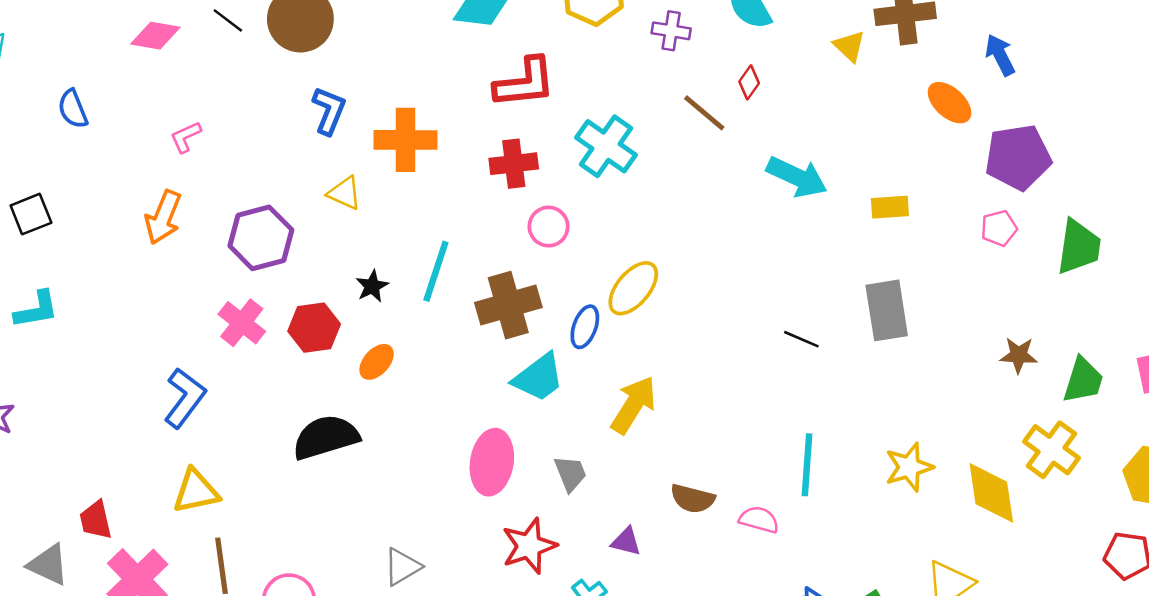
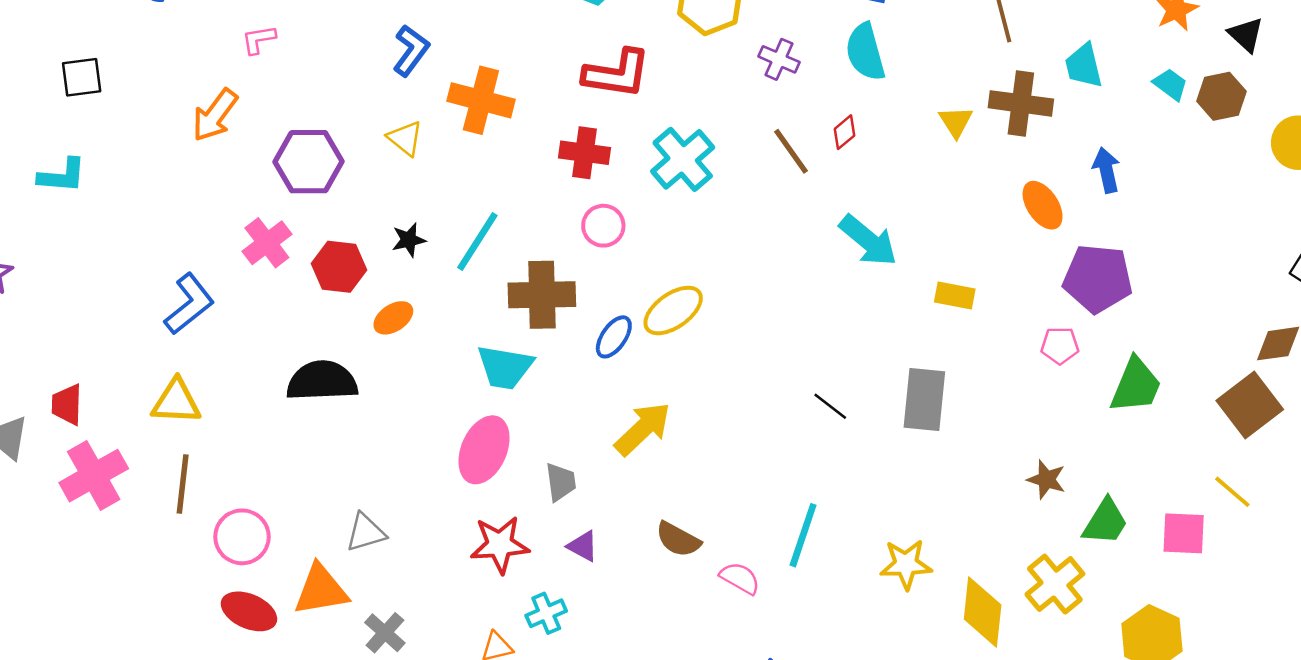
cyan trapezoid: (539, 378) -> (505, 367), moved, turned 32
purple triangle: (626, 542) -> (583, 546), moved

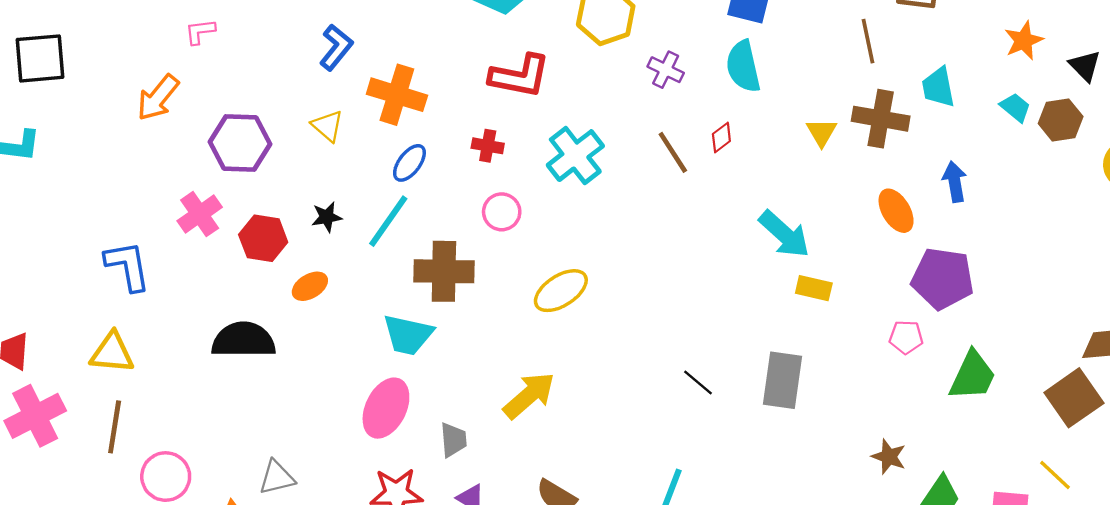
black square: (82, 77) -> (40, 58), size x1.4
red cross: (585, 153) -> (488, 146), size x0.7
cyan arrow: (868, 241) -> (784, 234), moved
blue L-shape: (189, 304) -> (128, 266), turned -64
blue ellipse: (614, 337) -> (409, 163), moved

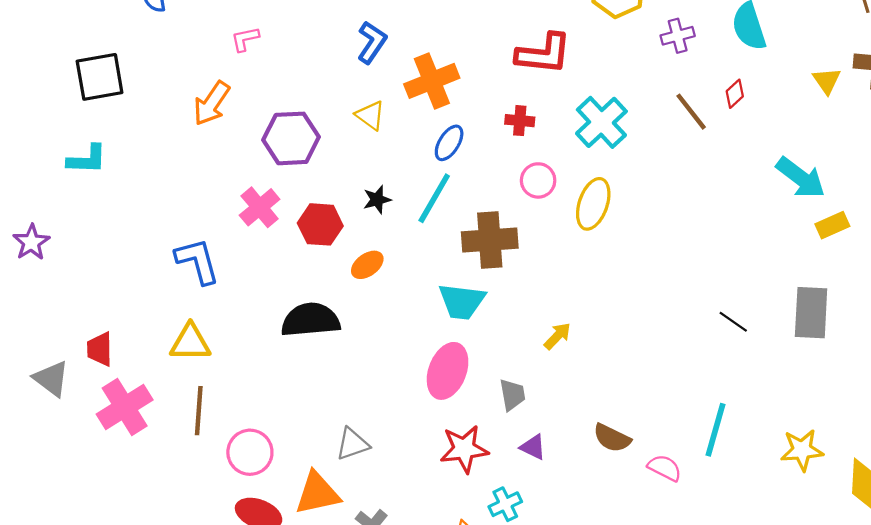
purple cross: (666, 70) -> (678, 36), turned -36
orange cross: (397, 95) -> (432, 81), turned -34
yellow rectangle: (814, 288) -> (832, 225), turned -32
yellow ellipse: (561, 291) -> (593, 204), moved, turned -33
yellow arrow: (529, 395) -> (557, 336), moved, size x0.6

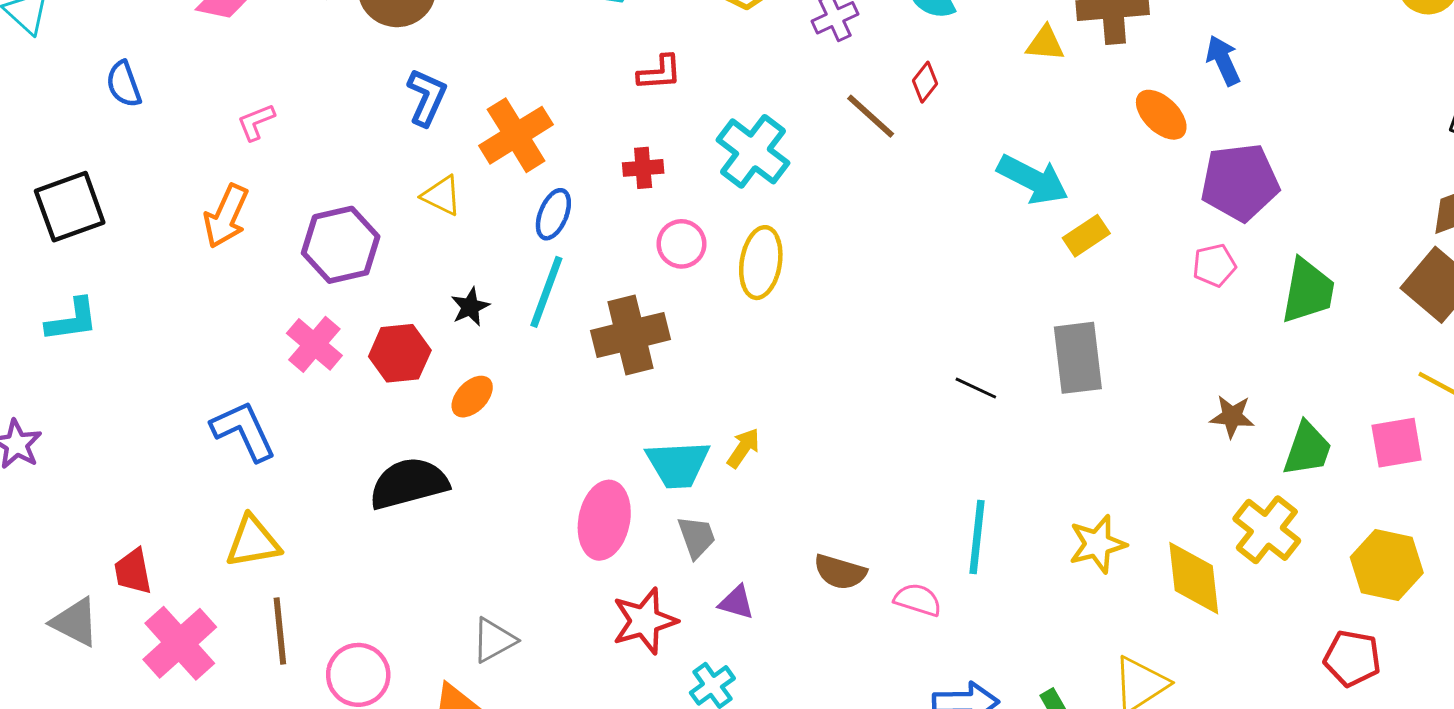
red L-shape: (544, 54) -> (660, 73), size x0.6
yellow triangle: (827, 81) -> (1045, 43), turned -40
cyan trapezoid: (462, 301) -> (678, 464), moved

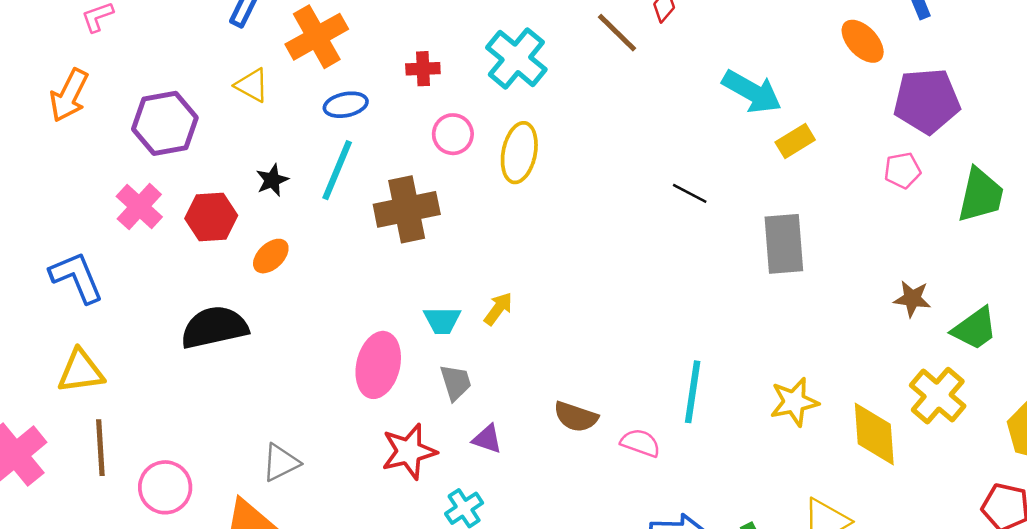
blue ellipse: (553, 214) -> (346, 105), turned 54
black line: (976, 388) -> (690, 193), moved
green trapezoid: (1307, 449) -> (975, 329), turned 33
cyan trapezoid: (678, 464) -> (442, 320), size x0.7

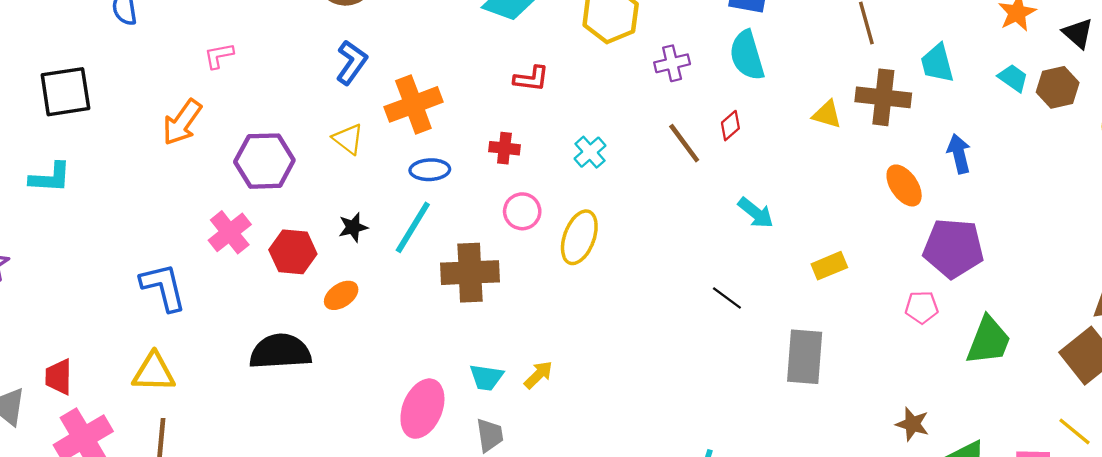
cyan cross: (516, 58) -> (590, 152), size x0.6
cyan arrow: (752, 92) -> (756, 213), moved, size x0.7

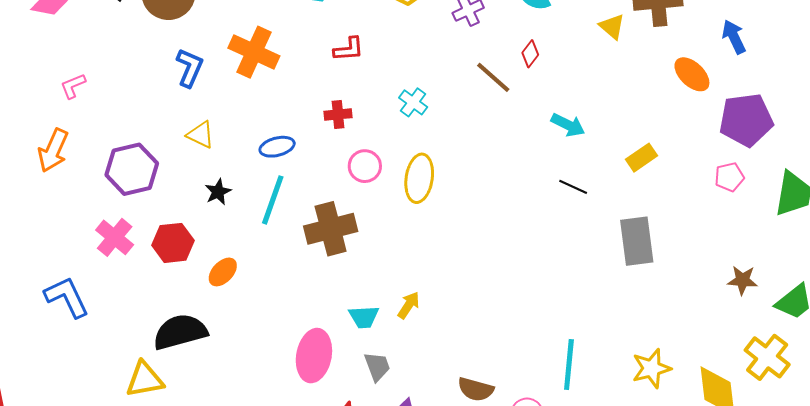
orange cross: (413, 104) -> (254, 52), moved, turned -33
yellow triangle: (827, 114) -> (612, 26), turned 36
black star: (353, 227) -> (218, 192), moved
black line: (727, 298) -> (573, 187), moved
yellow triangle: (154, 372) -> (145, 380), moved

